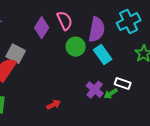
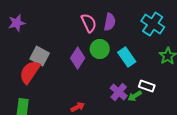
cyan cross: (129, 22) -> (153, 24), turned -30
purple diamond: (42, 28) -> (78, 58), moved
purple semicircle: (97, 30) -> (110, 22), moved, size x0.7

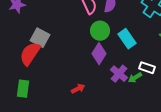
purple diamond: (78, 58) -> (99, 54), moved

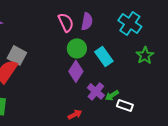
white rectangle: (147, 68) -> (125, 105), moved
red arrow: (78, 89) -> (75, 114), moved

